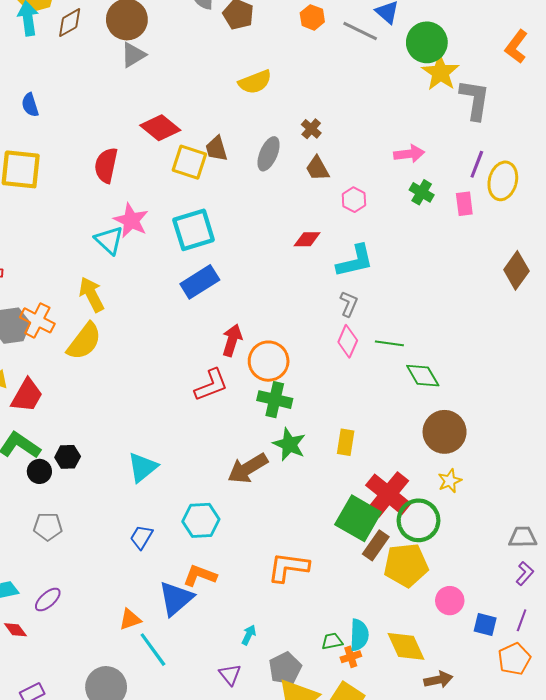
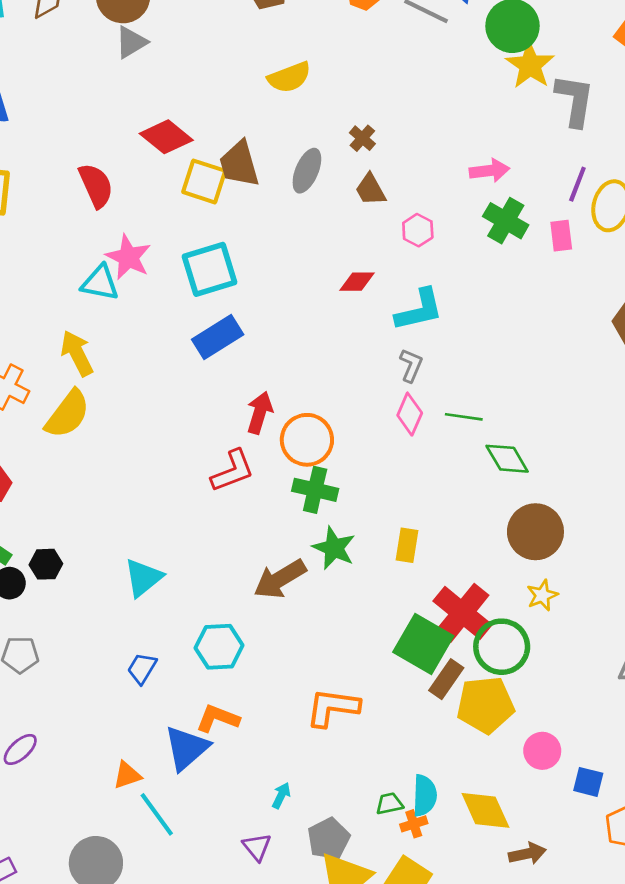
brown trapezoid: (216, 149) -> (239, 164), size x1.4
red semicircle: (106, 165) -> (96, 186), turned 144
green cross: (422, 192) -> (506, 221), size x1.4
cyan triangle: (109, 240) -> (100, 283), turned -32

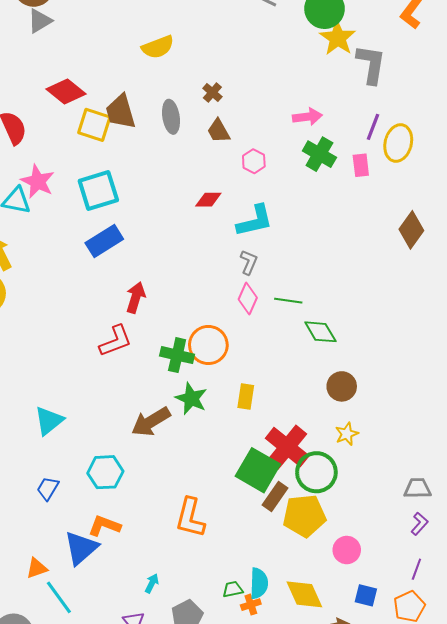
gray ellipse: (307, 171) -> (171, 117), turned -32
orange circle: (307, 440) -> (208, 345), moved
brown circle: (535, 532) -> (342, 386), size x0.7
orange L-shape: (333, 708) -> (190, 518), turned -84
blue square: (588, 782) -> (366, 595), moved

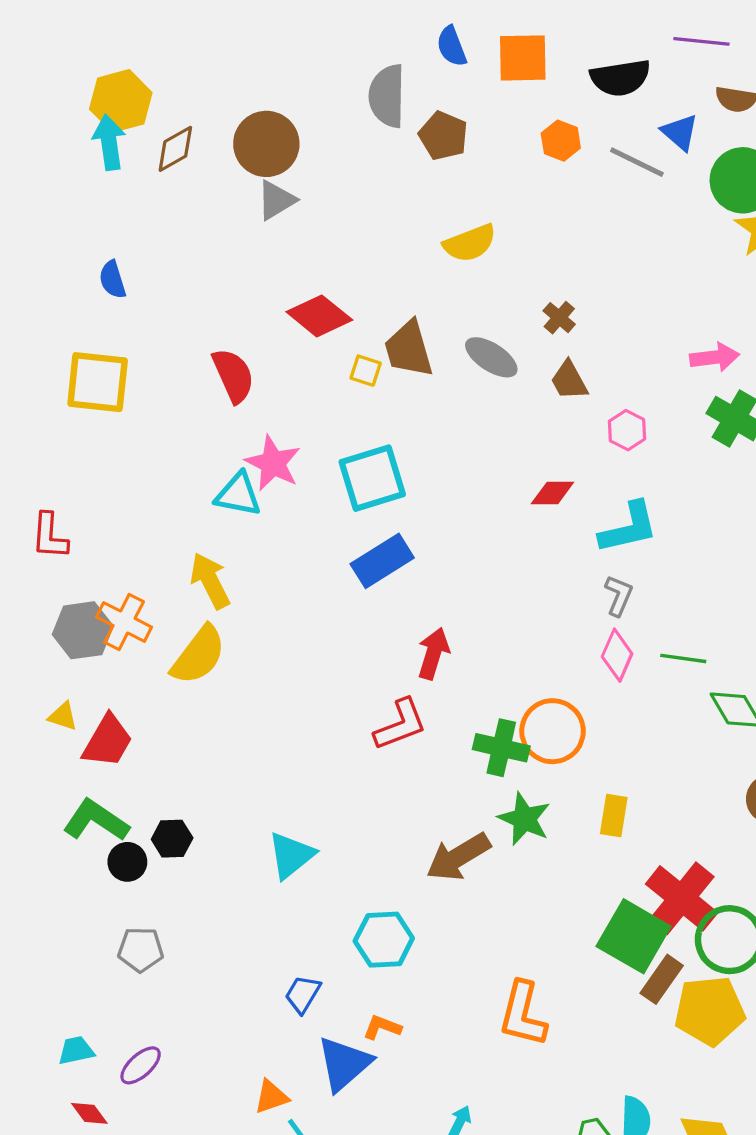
gray ellipse: (171, 117) -> (491, 357), turned -48
yellow square: (94, 125) -> (366, 371), size x0.6
blue trapezoid: (48, 488) -> (303, 994), moved
orange L-shape: (104, 526) -> (382, 1027), size x0.7

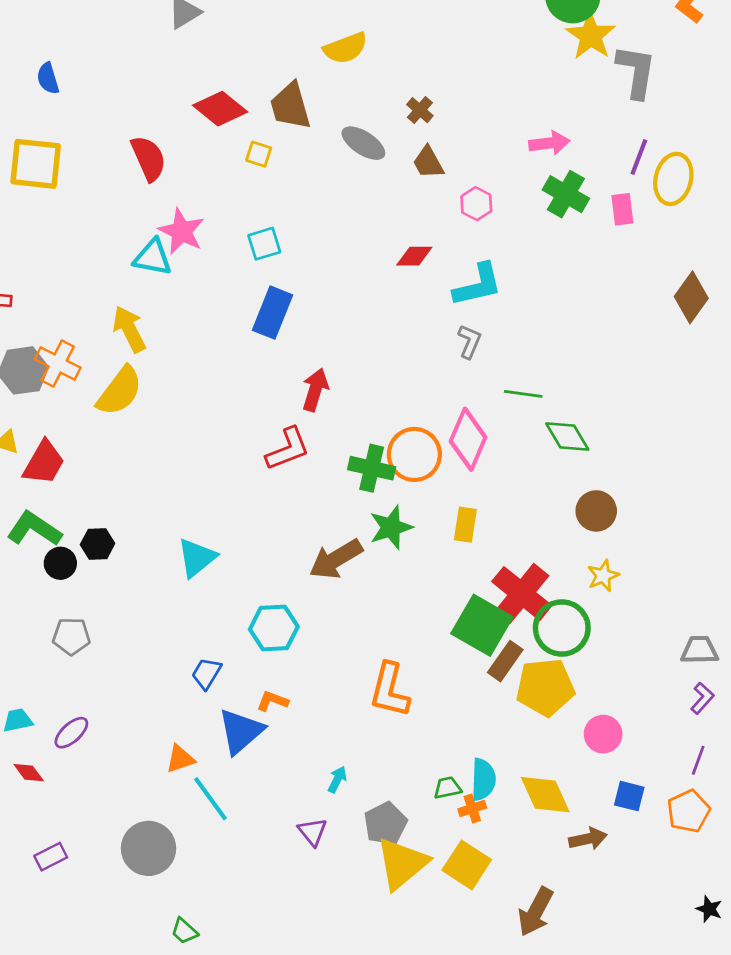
brown trapezoid: (409, 349) -> (290, 106), moved
cyan square: (372, 478) -> (264, 244), size x0.6
blue rectangle: (382, 561) -> (272, 313), turned -36
pink diamond: (617, 655) -> (468, 439), moved, size x1.4
green star: (524, 819) -> (391, 527), turned 30

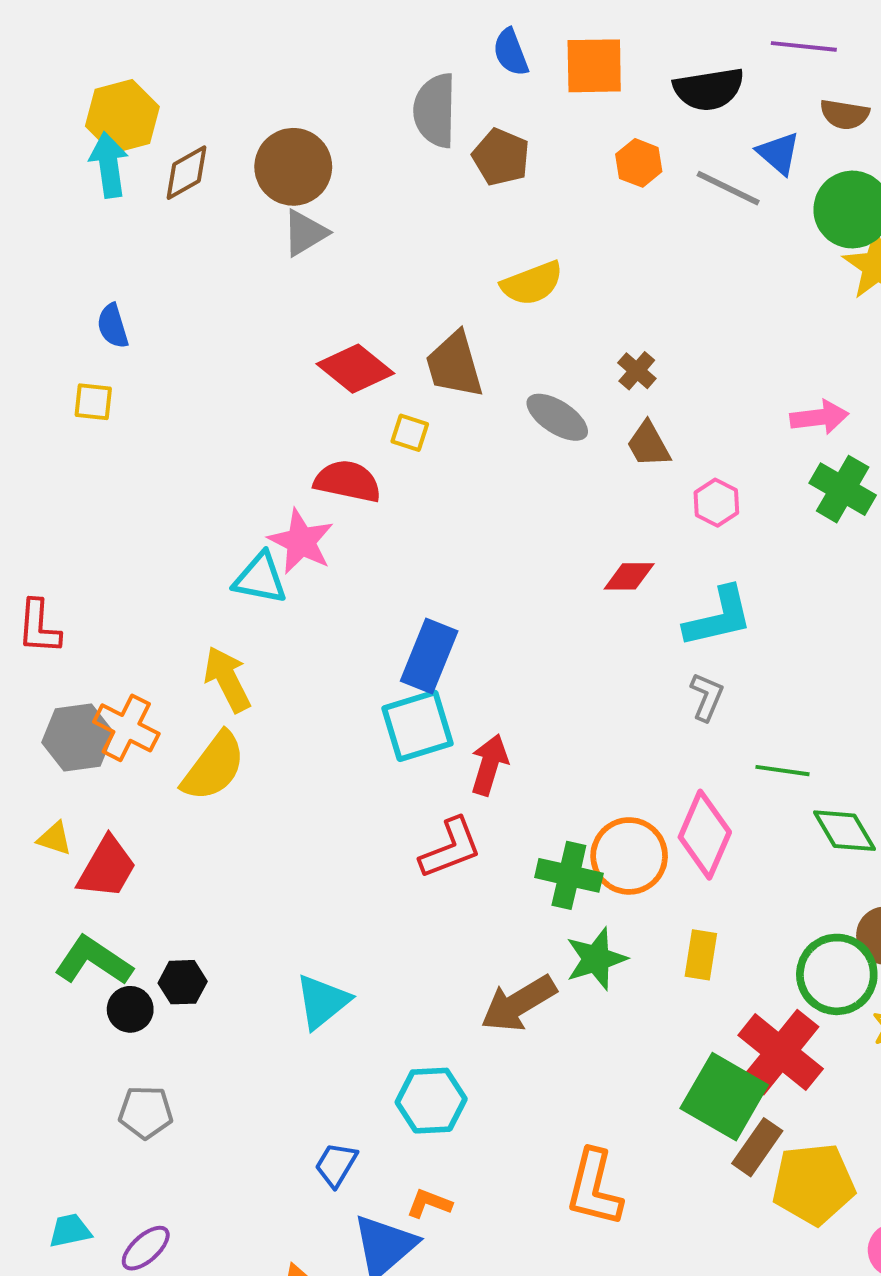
red semicircle: (149, 158) -> (348, 481), moved, turned -54
yellow square: (36, 164) -> (93, 402), moved, size x0.5
cyan square: (264, 244) -> (417, 726), moved, size x1.5
green circle: (562, 628) -> (837, 974), moved

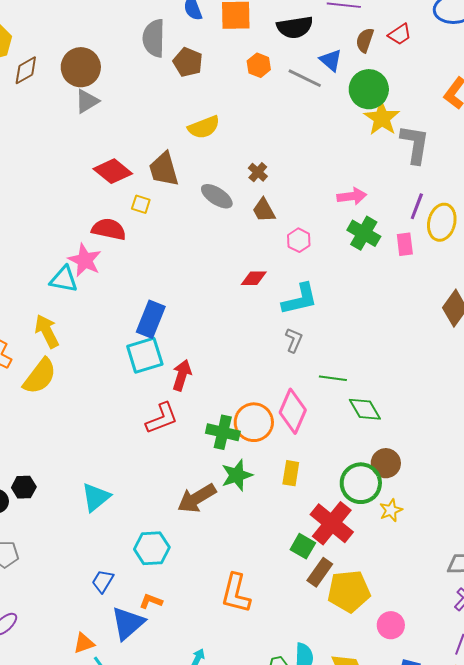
brown semicircle: (845, 114) -> (365, 40), turned 100
green square: (724, 1097) -> (303, 546), size x0.6

